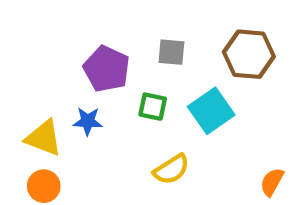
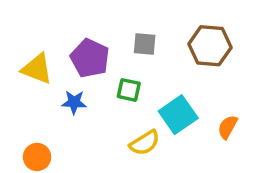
cyan square: (211, 111) -> (178, 115), moved
yellow triangle: (44, 138) -> (37, 69), moved
orange semicircle: (272, 182) -> (228, 127), moved

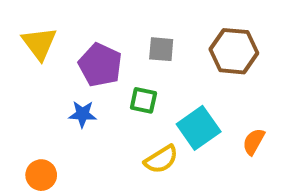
yellow triangle: (37, 69) -> (39, 43), moved, turned 32

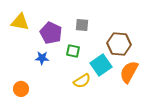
yellow triangle: (39, 43) -> (20, 22), turned -42
brown hexagon: (234, 51) -> (119, 44), moved
orange semicircle: (254, 142) -> (129, 72), size x1.6

